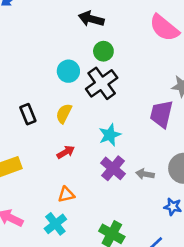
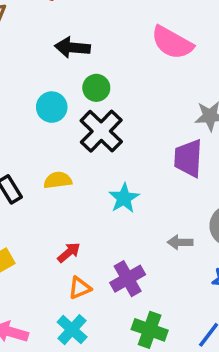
cyan circle: (68, 71) -> (52, 107), moved
yellow semicircle: (64, 114) -> (58, 180), turned 66
red arrow: (66, 152) -> (69, 252), moved
purple cross: (113, 168) -> (128, 279), moved, turned 30

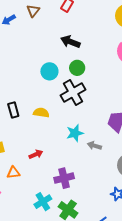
gray arrow: (180, 242) -> (94, 146), moved
orange triangle: (80, 288) -> (13, 173), moved
cyan cross: (72, 330) -> (43, 202), moved

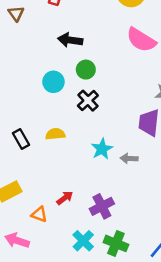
black cross: (73, 93) -> (88, 101), size x0.7
red arrow: (36, 154) -> (65, 198), moved
orange triangle: (13, 173) -> (39, 214), turned 40

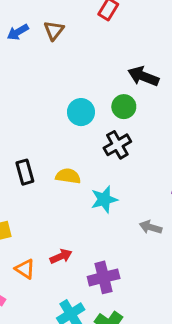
brown triangle: (16, 14) -> (54, 30), moved
black arrow: (70, 40) -> (143, 76), moved
cyan star: (102, 149) -> (104, 199), moved

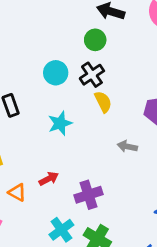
cyan circle: (81, 112) -> (56, 73), moved
yellow semicircle: (68, 176) -> (103, 102), moved, turned 60
cyan star: (104, 199) -> (60, 123), moved

